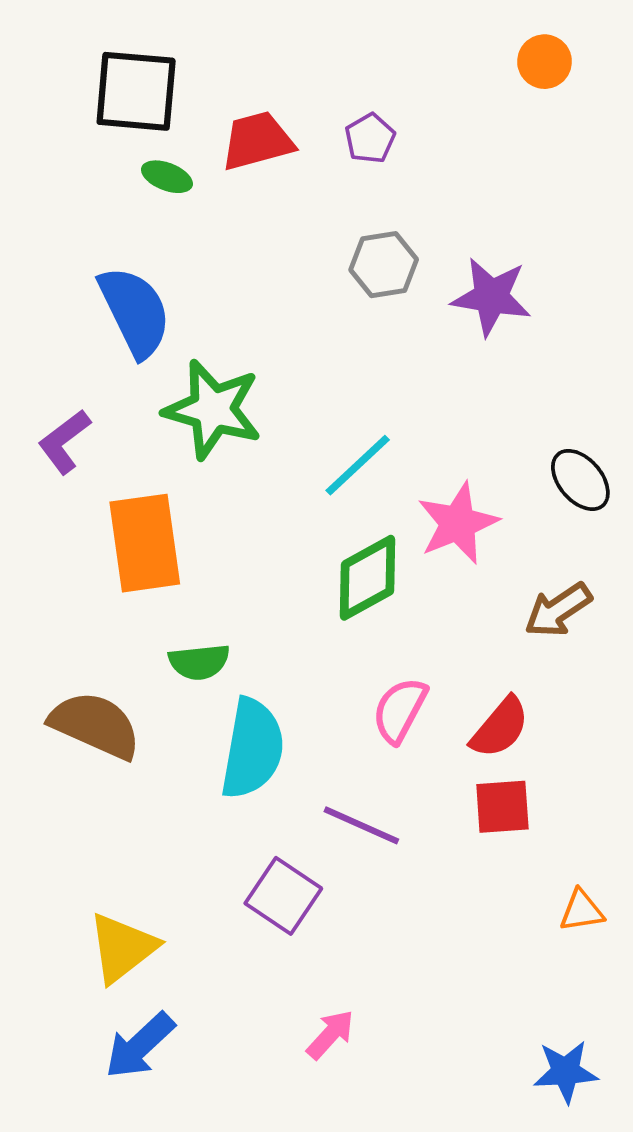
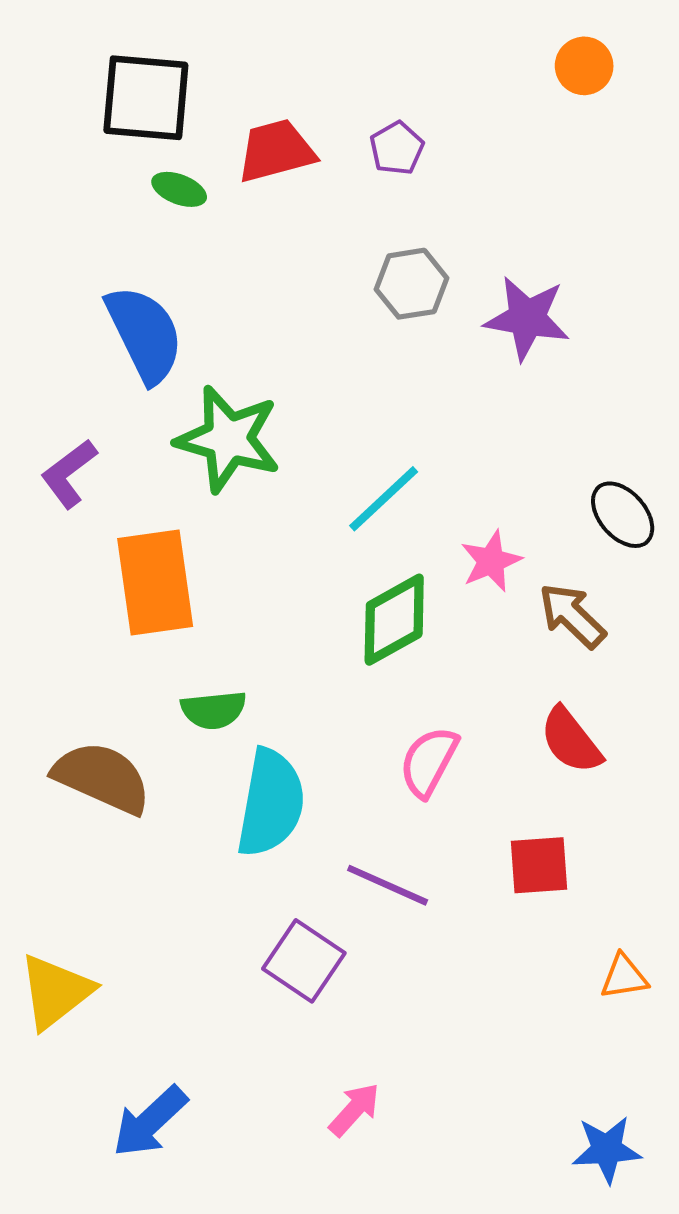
pink star: (458, 523) -> (491, 561), size x0.7
brown arrow: (558, 610) -> (572, 616), moved, turned 78
red semicircle: (500, 728) -> (571, 740), moved, turned 102
yellow triangle: (122, 948) -> (56, 991), moved

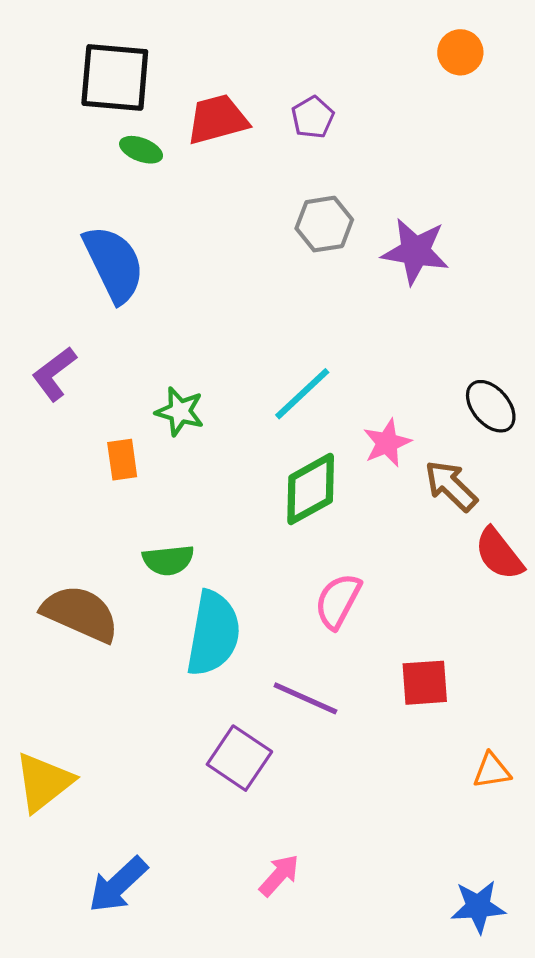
green star: (228, 439) -> (180, 411), moved, size x0.6
orange rectangle: (155, 582) -> (122, 460), size x0.5
red semicircle: (571, 740) -> (499, 554), moved

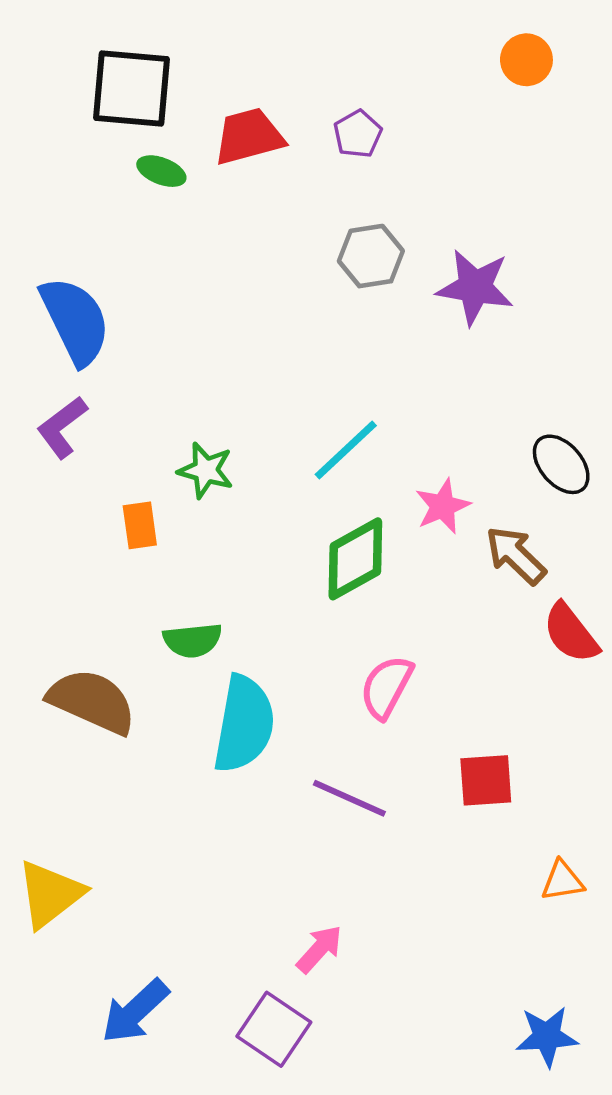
blue semicircle: (114, 264) -> (75, 321), moved
purple square: (239, 758) -> (274, 1029), moved
pink arrow: (279, 875) -> (319, 949), moved

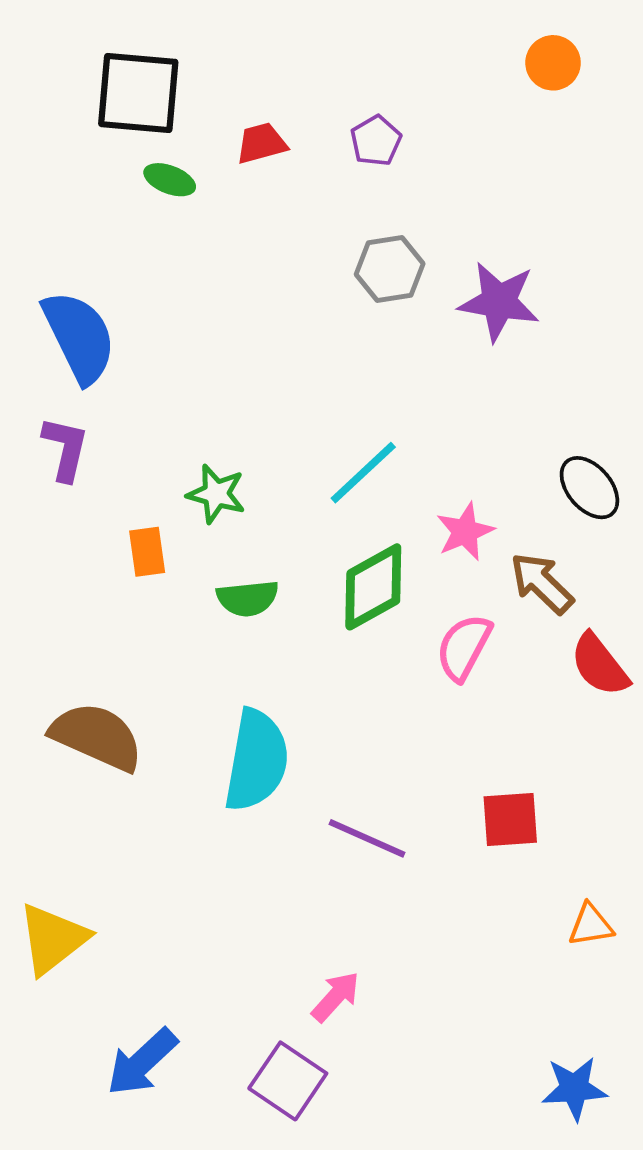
red trapezoid: (249, 136) -> (261, 143), size x0.7
purple L-shape: (62, 427) -> (65, 449), turned 140
green semicircle: (193, 640) -> (248, 598), moved
pink semicircle: (386, 687) -> (464, 647), moved

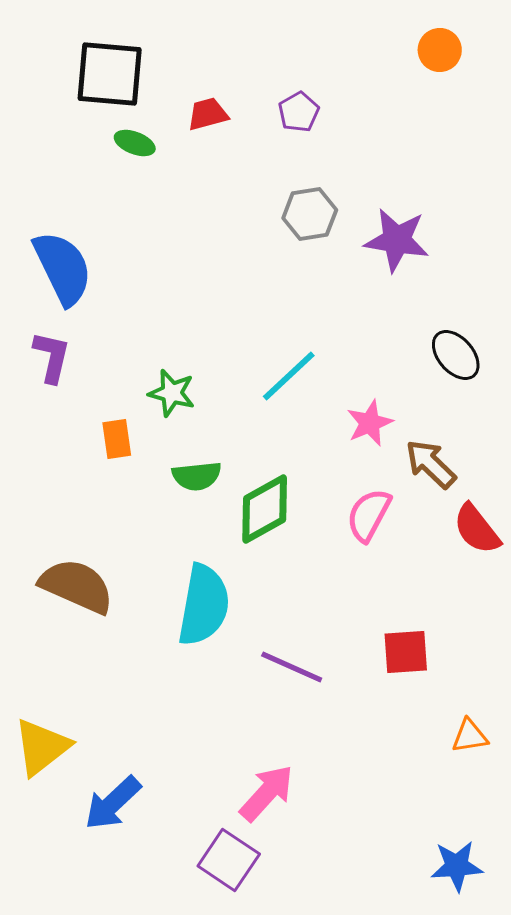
black ellipse: (589, 488) -> (456, 355), moved
green diamond: (373, 587) -> (265, 509), moved
pink arrow: (336, 997) -> (267, 793), size x1.4
blue arrow: (142, 1062) -> (113, 803), moved

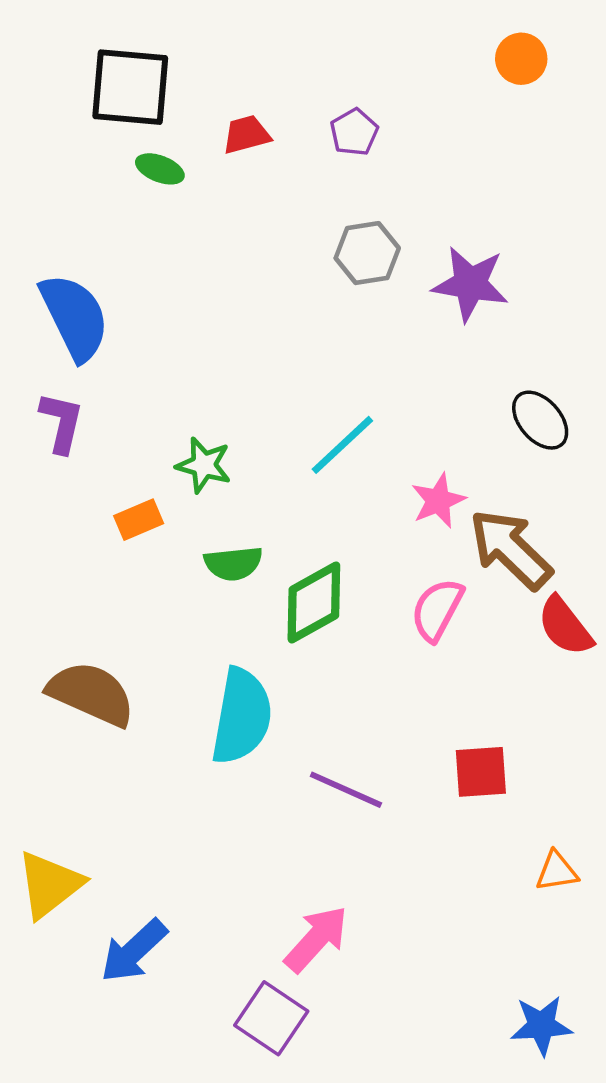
orange rectangle: (117, 439) -> (139, 520), turned 75
brown arrow: (431, 464) -> (511, 549), size x1.4

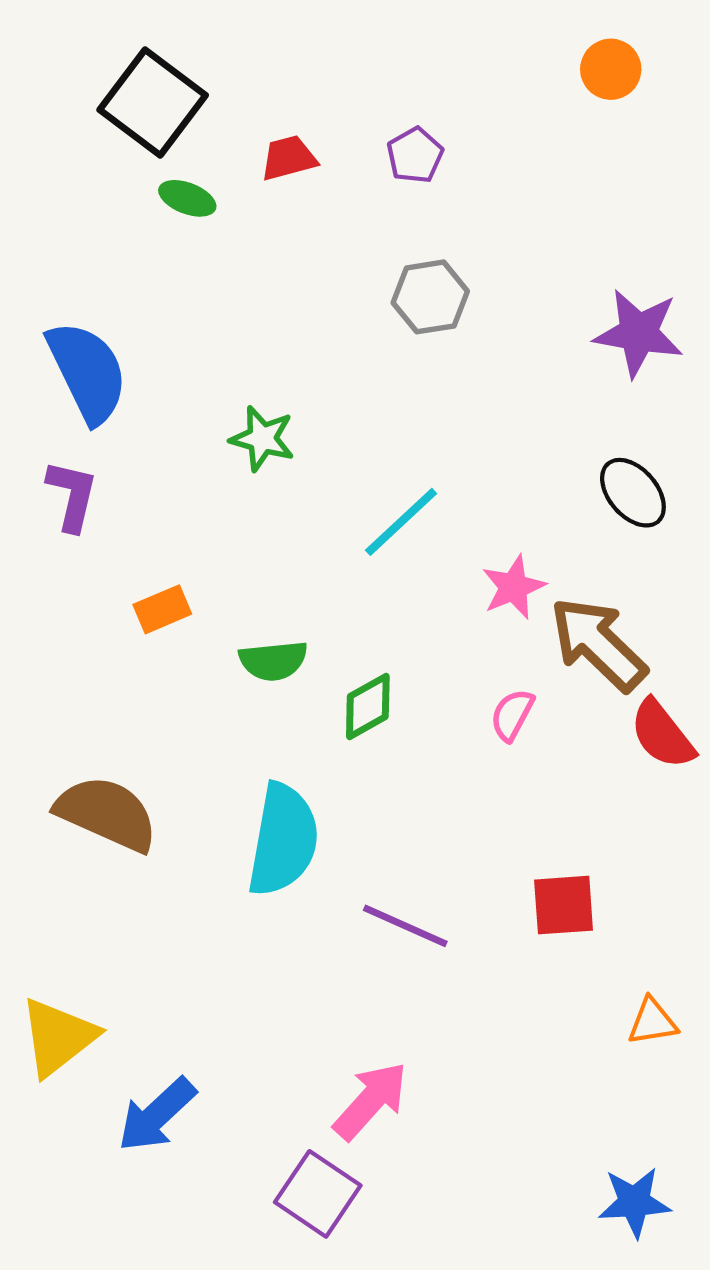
black square: (130, 87) -> (153, 103), turned 32
purple star: (470, 284) -> (639, 333), moved
green star: (204, 465) -> (262, 439), moved
green diamond: (314, 603) -> (368, 707), size x0.7
pink semicircle: (437, 610) -> (512, 715), size x0.7

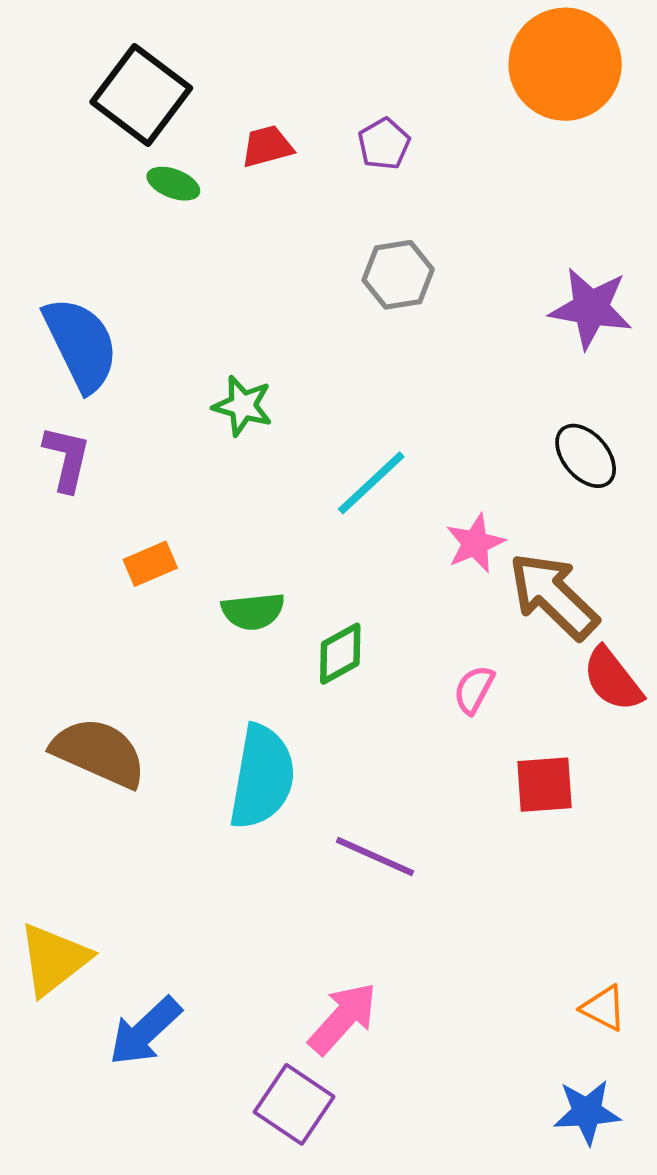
orange circle: (611, 69) -> (565, 64), size x2.0
pink semicircle: (512, 715) -> (474, 690), moved
red square: (564, 905) -> (545, 785), moved
orange triangle: (652, 1022) -> (604, 1008), moved, turned 36

